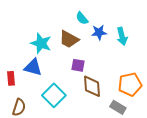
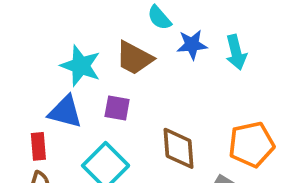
purple square: (78, 65) -> (117, 108), moved
red rectangle: (11, 78) -> (38, 146), moved

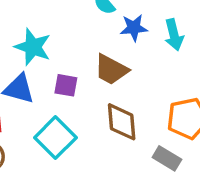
brown trapezoid: (134, 58) -> (111, 70), moved

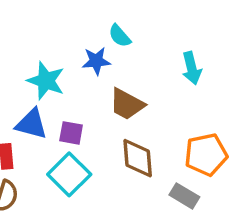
blue star: (134, 28) -> (96, 61), moved
purple square: (66, 85) -> (71, 133), moved

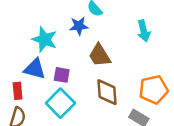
brown trapezoid: (127, 104) -> (100, 55), turned 30

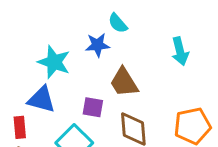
purple square: (62, 75) -> (93, 107), moved

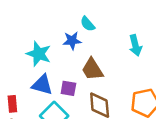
blue triangle: (42, 99) -> (42, 85), moved

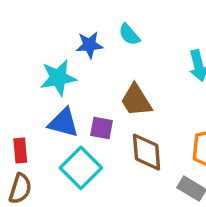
blue star: (72, 41) -> (89, 45), moved
cyan star: (39, 54) -> (58, 78), turned -30

